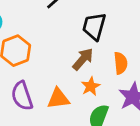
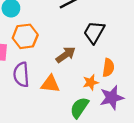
brown arrow: (83, 59) -> (66, 55), moved
orange star: (91, 86) -> (91, 82), moved

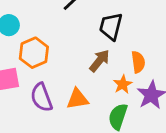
brown arrow: (66, 55) -> (99, 61), moved

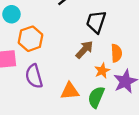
orange triangle: (77, 99) -> (70, 91), moved

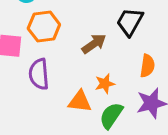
brown arrow: (84, 50) -> (94, 44), moved
orange star: (102, 71) -> (105, 84), moved

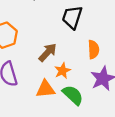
brown arrow: (94, 44) -> (48, 52), moved
green semicircle: (111, 116) -> (73, 95), turned 110

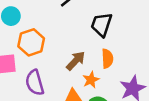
orange semicircle: (93, 49) -> (107, 59), moved

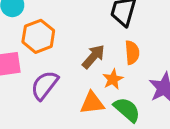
purple semicircle: (35, 83) -> (45, 85), turned 55

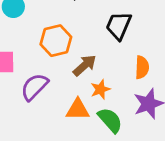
orange hexagon: (38, 36) -> (56, 41), moved
orange semicircle: (132, 53) -> (142, 67), moved

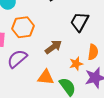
orange hexagon: (56, 41) -> (23, 27), moved
orange star: (100, 89) -> (76, 64), moved

